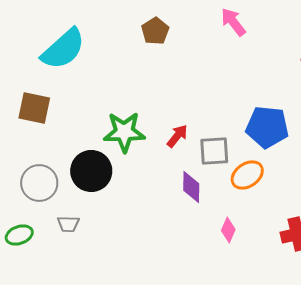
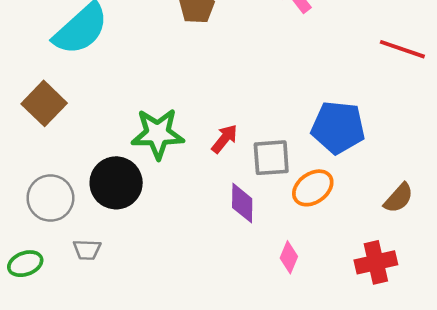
brown square: (34, 108) -> (44, 103), turned 32

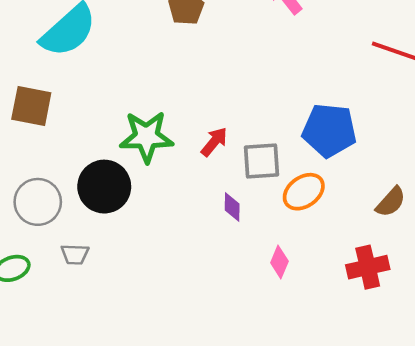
brown square: (44, 103) -> (31, 106), turned -33
purple diamond: (242, 203) -> (232, 207), size x0.7

